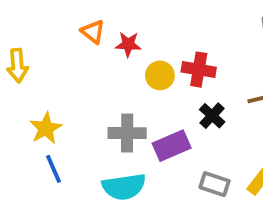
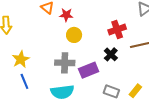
red cross: (199, 70) -> (117, 29), moved, turned -30
yellow circle: (160, 75) -> (74, 35), moved

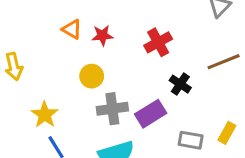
red cross: (117, 29) -> (158, 42), moved
yellow circle: (74, 35) -> (92, 76), moved

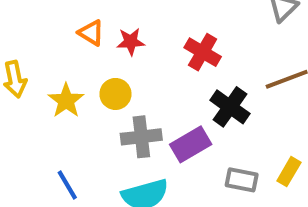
red cross: (158, 42) -> (203, 52), turned -32
black cross: (180, 84) -> (230, 107), size x1.4
yellow star: (45, 115) -> (66, 101), moved

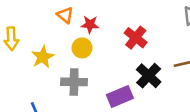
yellow circle: (115, 94) -> (82, 48), moved
gray cross: (141, 137) -> (74, 82), moved

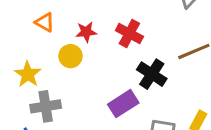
red star: (90, 24) -> (86, 32), moved
gray cross: (74, 82) -> (46, 106), moved

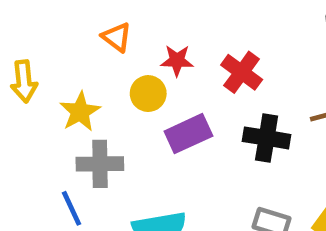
black cross: (152, 74) -> (267, 138), turned -32
purple rectangle: (123, 104) -> (188, 134), moved

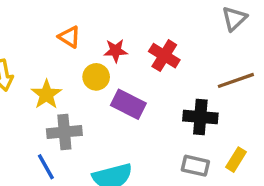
purple rectangle: (188, 134) -> (128, 104), turned 56
black cross: (267, 138) -> (200, 117), moved

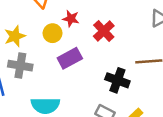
purple rectangle: (128, 104) -> (70, 58), turned -70

